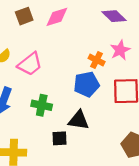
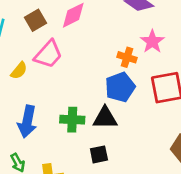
pink trapezoid: (30, 64) -> (48, 54), moved
black triangle: (79, 120) -> (105, 118), moved

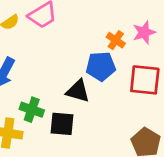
green cross: (72, 120) -> (32, 110), moved
black square: (99, 154) -> (62, 124), size x1.4

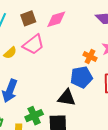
green cross: (32, 110) -> (34, 116), turned -36

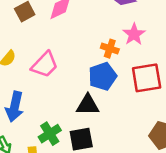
pink trapezoid: (33, 45) -> (45, 65), moved

